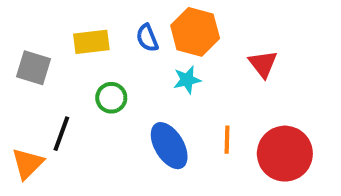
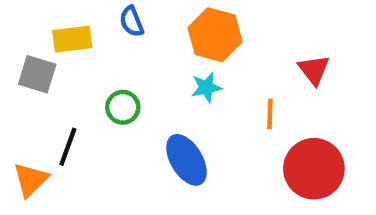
blue semicircle: (147, 38) -> (132, 22), moved
yellow rectangle: (91, 42) -> (72, 39), moved
red triangle: (263, 64) -> (314, 70), moved
orange line: (227, 140) -> (270, 114), moved

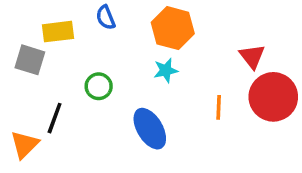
orange line: (270, 114) -> (219, 107), moved
red circle: (314, 169) -> (273, 97), moved

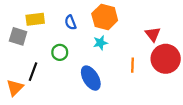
blue semicircle: (106, 17) -> (70, 22), moved

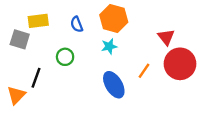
orange line: (132, 65) -> (144, 71), turned 32
blue ellipse: (91, 78) -> (114, 85), moved

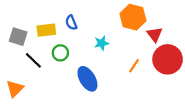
orange hexagon: (114, 19) -> (133, 17), moved
yellow rectangle: (38, 21) -> (46, 30), moved
black line: (36, 78) -> (33, 60), moved, turned -66
blue ellipse: (114, 85) -> (87, 79), moved

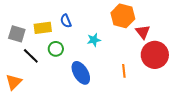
orange line: (134, 66) -> (124, 71), moved, turned -40

